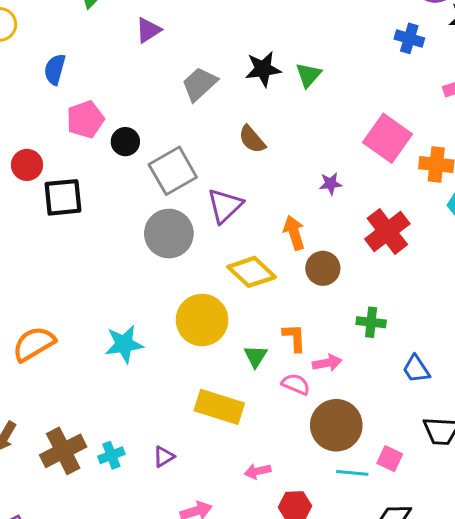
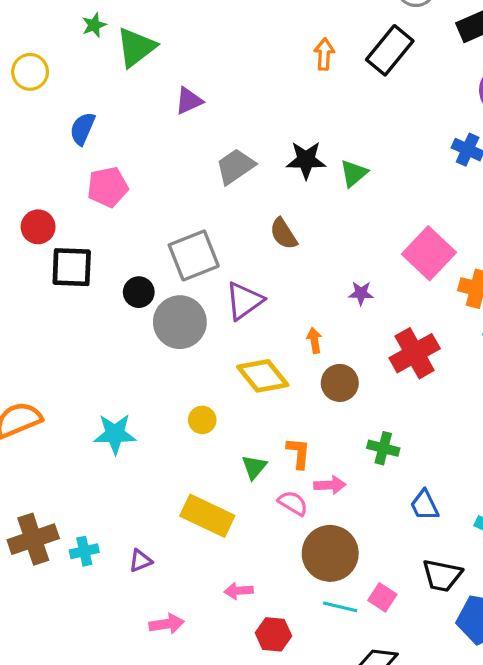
black circle: (125, 142) -> (139, 292), moved
orange arrow: (294, 233) -> (314, 340), size x0.7
yellow circle: (202, 320) -> (202, 420), size x0.5

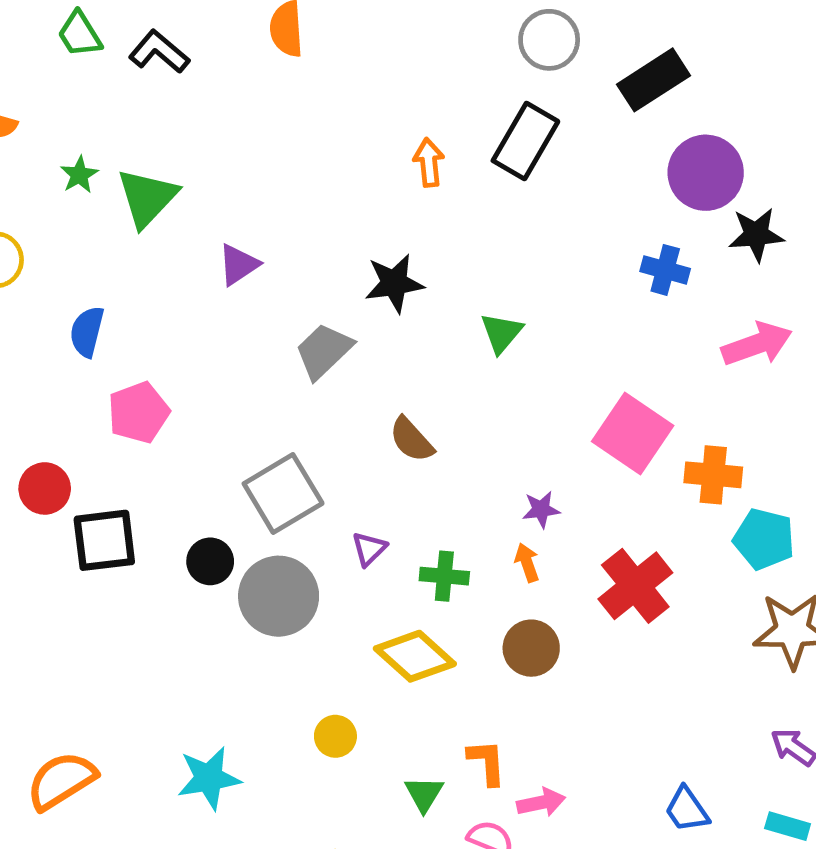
black star: (306, 160) -> (394, 283), moved
purple triangle: (244, 301) -> (369, 549), size x0.6
orange arrow: (314, 340) -> (527, 563), moved
green cross: (383, 448) -> (444, 576), moved

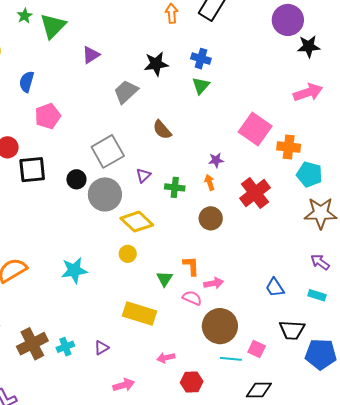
blue cross: (665, 270) -> (201, 59), moved
yellow diamond: (415, 656) -> (137, 222), moved

